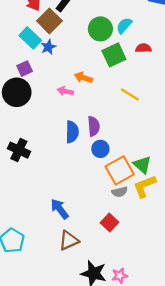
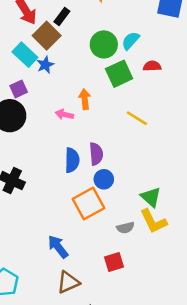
orange arrow: (83, 78) -> (85, 99), turned 66
orange square: (120, 170) -> (89, 203), moved
yellow L-shape: (145, 186) -> (153, 221), turned -95
red square: (109, 222) -> (114, 262), turned 30

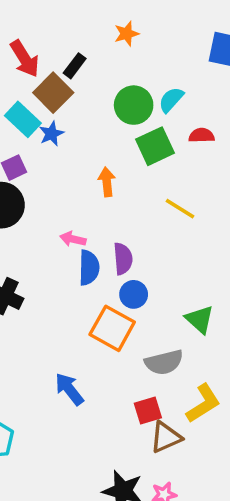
pink arrow: (64, 114) -> (73, 239), moved
orange square: (89, 203) -> (112, 328), turned -32
yellow L-shape: (153, 221) -> (203, 403), moved, turned -96
gray semicircle: (125, 228) -> (164, 362), size x1.5
brown triangle: (68, 282) -> (166, 437), moved

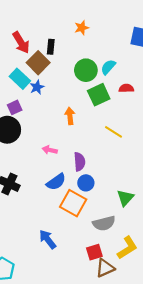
black rectangle: (75, 66) -> (51, 47), turned -32
blue semicircle: (89, 268) -> (56, 182), moved, turned 54
green triangle: (200, 319) -> (125, 198), turned 30

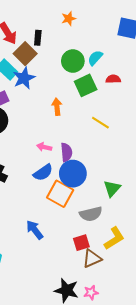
blue star: (37, 87) -> (24, 78), size x1.5
pink arrow: (50, 150) -> (44, 147), moved
blue circle: (86, 183) -> (73, 174), size x1.6

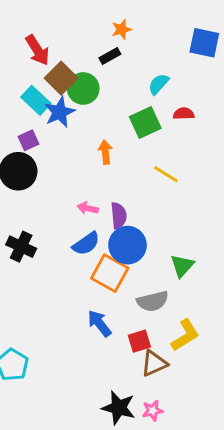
black rectangle: (38, 38) -> (110, 56), moved, turned 56
green circle: (73, 61) -> (83, 88), moved
blue arrow: (35, 230) -> (99, 323), moved

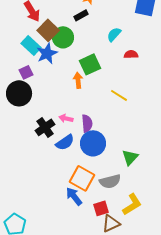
green square: (145, 122) -> (90, 64), moved
black cross: (21, 247) -> (45, 127), moved, turned 30
orange square: (110, 273) -> (82, 178), moved

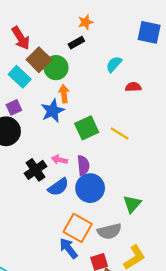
blue star: (47, 53) -> (53, 111), moved
green square: (90, 64) -> (87, 128), moved
orange arrow: (78, 80) -> (64, 94), moved

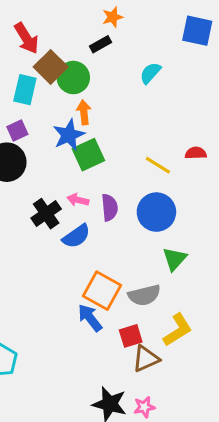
cyan rectangle: (20, 77) -> (25, 90), turned 60
red semicircle: (133, 87) -> (196, 153), moved
green square: (87, 128) -> (88, 155), moved
blue circle: (90, 188) -> (156, 212), moved

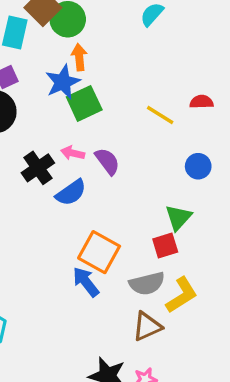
purple semicircle: (110, 208) -> (107, 161), turned -32
blue circle: (156, 212) -> (198, 166), moved, size x0.6
gray semicircle: (144, 295) -> (147, 283), moved
red square: (131, 336) -> (165, 246), moved

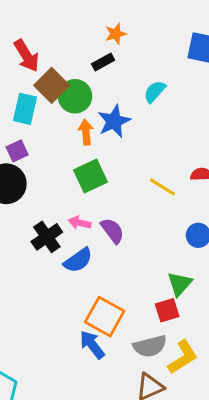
blue star: (63, 82) -> (114, 121), moved

